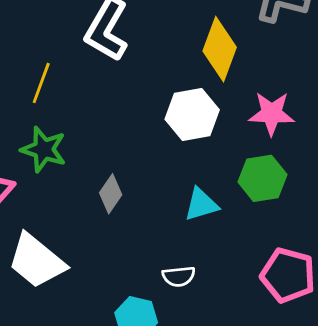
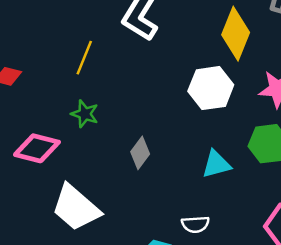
green star: (44, 149) -> (85, 114), size x0.7

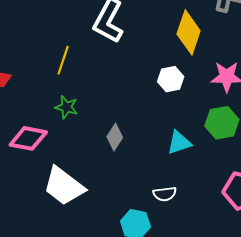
white hexagon: (211, 88) -> (171, 79), size x0.7

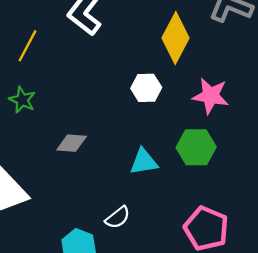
gray diamond: (115, 137) -> (72, 143), turned 52
white semicircle: (165, 194) -> (118, 217), turned -40

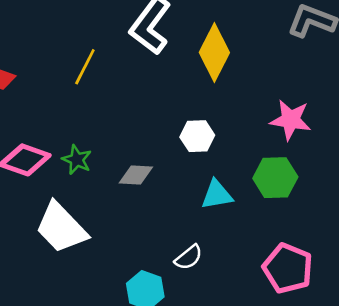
yellow diamond: (176, 38) -> (214, 52), moved
white hexagon: (146, 88) -> (197, 136), moved
green star: (22, 100) -> (77, 160), moved

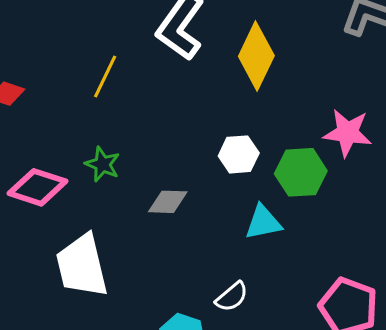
green star: (77, 160) -> (102, 164), moved
green hexagon: (275, 178) -> (301, 172), moved
white trapezoid: (61, 228) -> (82, 266), turned 32

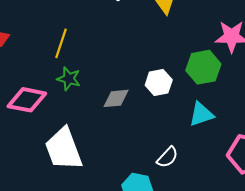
yellow line: (105, 76) -> (61, 43), moved
white hexagon: (239, 154) -> (159, 82), moved
cyan triangle: (263, 222) -> (201, 114), moved

